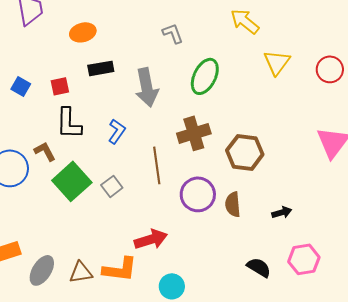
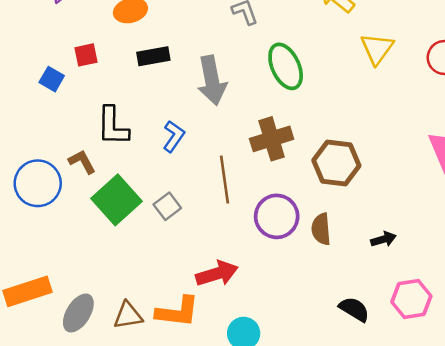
green ellipse: (205, 76) -> (286, 66), turned -51
red square: (60, 86) -> (86, 55), moved

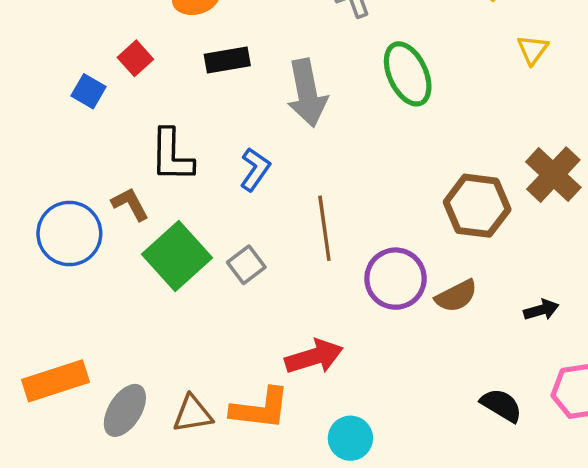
yellow triangle: (377, 49) -> (533, 50), size x0.7
red square: (86, 55) -> (135, 58), turned -30
brown cross: (272, 139) -> (553, 175), moved, turned -30
brown semicircle: (321, 229) -> (456, 296), turned -112

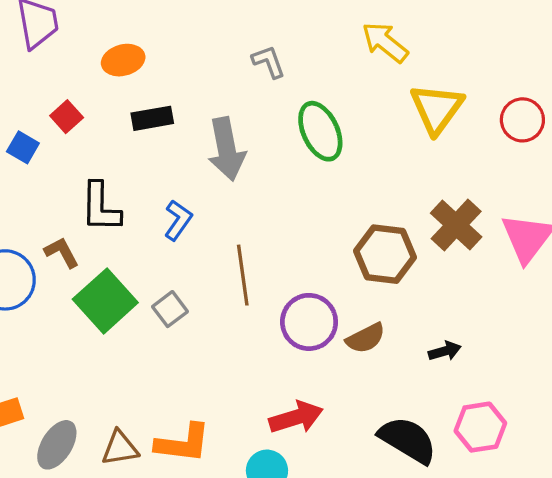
yellow triangle: (533, 50) -> (437, 109), size x1.8
red arrow: (314, 357) -> (296, 417), moved
black semicircle: (501, 405) -> (408, 440), size x1.5

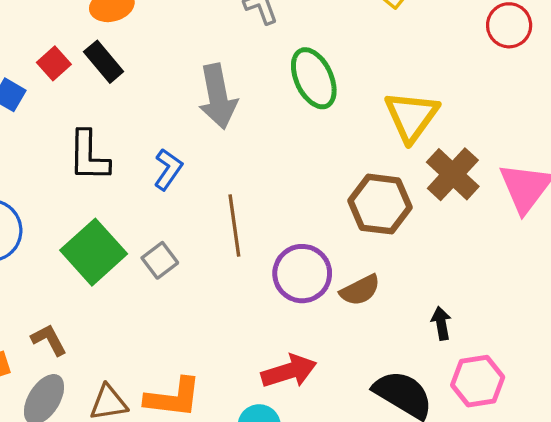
yellow triangle: (437, 109) -> (411, 116), moved
black rectangle: (152, 118) -> (104, 62), moved, turned 60
red circle: (522, 120) -> (509, 25), moved
brown L-shape: (62, 252) -> (49, 340), moved
black arrow: (445, 351) -> (441, 323), moved, turned -84

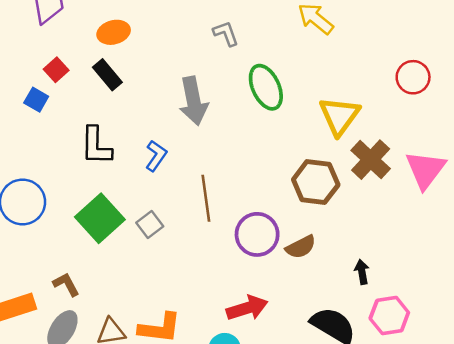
red circle: (509, 25) -> (413, 77), moved
red square: (54, 63) -> (56, 70), moved

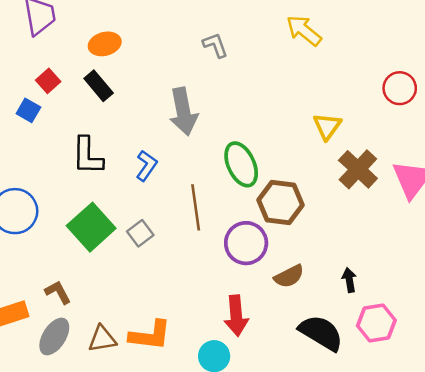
green ellipse: (266, 87) -> (241, 164), moved
yellow triangle: (339, 116) -> (327, 126), size x0.7
brown hexagon: (316, 182) -> (280, 203), moved
brown semicircle: (301, 247) -> (289, 276), moved
red arrow: (247, 308) -> (236, 316), turned 102

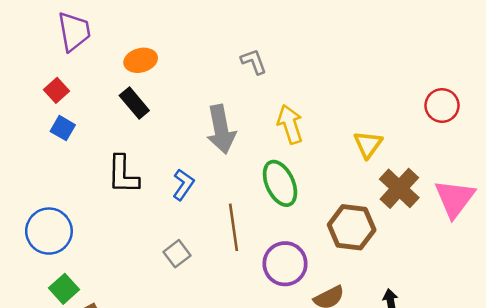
yellow arrow: (304, 30) -> (290, 124), moved, turned 33
red square: (48, 81) -> (56, 90), moved
brown hexagon: (280, 203) -> (352, 227), moved
green square: (91, 227) -> (64, 289), moved, size x0.6

